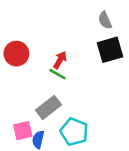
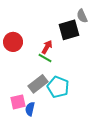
black square: (110, 50) -> (69, 30), moved
cyan pentagon: (74, 132) -> (58, 87), moved

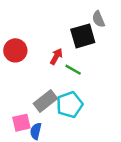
green line: (45, 58) -> (73, 70), moved
cyan pentagon: (58, 87) -> (70, 105), turned 30

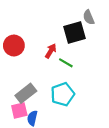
gray rectangle: (45, 101) -> (26, 93), moved

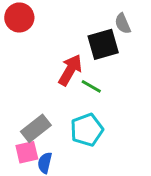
red circle: (14, 46) -> (19, 17), moved
red arrow: (51, 51) -> (70, 70), size x1.5

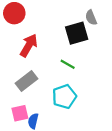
red arrow: (70, 70) -> (29, 45), moved
gray rectangle: (36, 128) -> (27, 81), moved

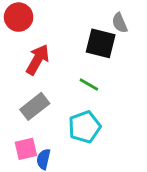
black square: (77, 33) -> (101, 43), turned 30

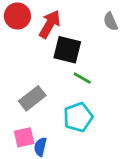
black square: (101, 43) -> (67, 50), moved
red arrow: (38, 60) -> (50, 24), moved

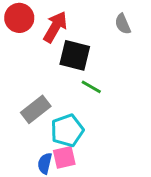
cyan pentagon: (78, 117) -> (67, 130), moved
pink square: (24, 137) -> (64, 157), moved

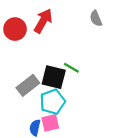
red circle: (19, 18) -> (15, 29), moved
black square: (75, 55) -> (54, 77), moved

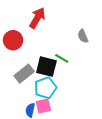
gray semicircle: (96, 18) -> (83, 36), moved
red circle: (15, 29) -> (13, 40), moved

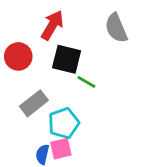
gray semicircle: (83, 36) -> (116, 28), moved, size x1.5
black square: (46, 67) -> (67, 59), moved

